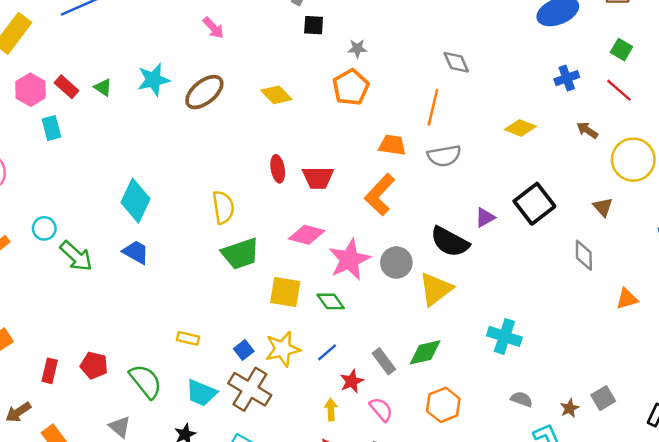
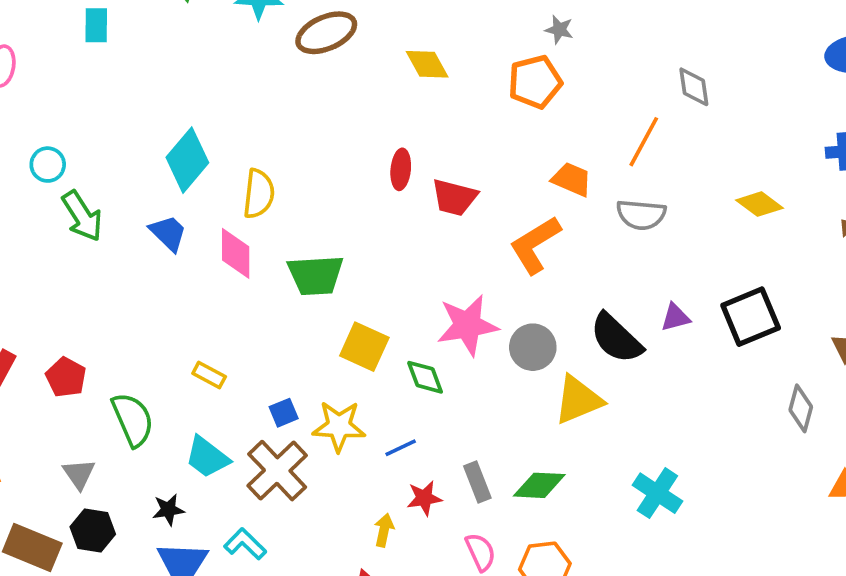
yellow semicircle: (223, 207) -> (259, 194), moved
pink diamond: (307, 235) -> (236, 253), moved, turned 60
pink semicircle: (381, 409) -> (481, 552), moved

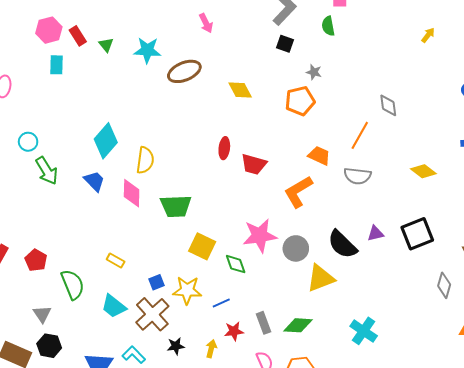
black star: (168, 510) -> (176, 346), moved

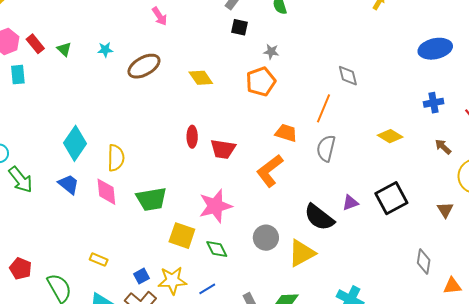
cyan star: (147, 50) -> (105, 50), size x0.6
gray semicircle: (357, 176) -> (326, 148), turned 104
pink star: (260, 236) -> (215, 206), moved
gray circle: (296, 248) -> (266, 238), moved
gray diamond: (444, 285) -> (424, 262), moved

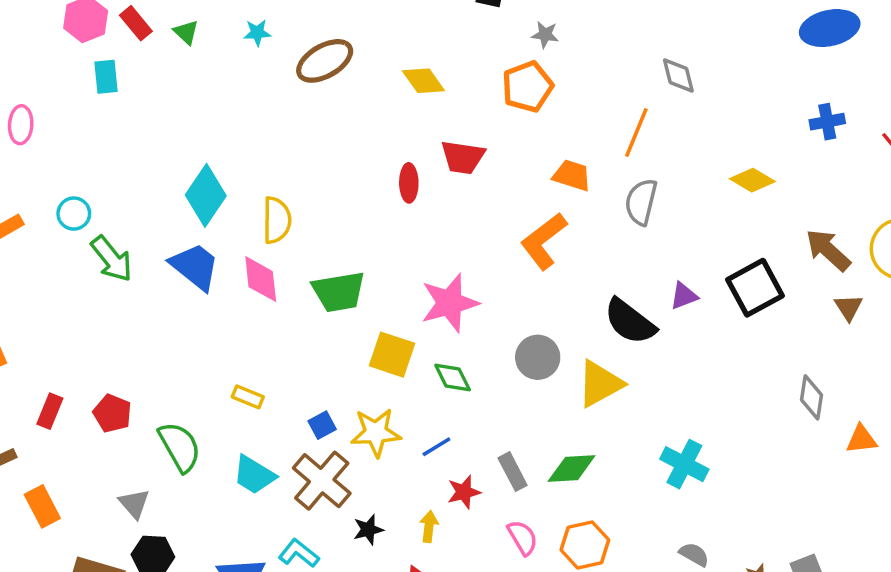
brown arrow: (443, 147) -> (828, 250), moved, size x1.6
red trapezoid: (223, 149) -> (463, 157), moved
blue trapezoid: (69, 184) -> (195, 266), size x1.4

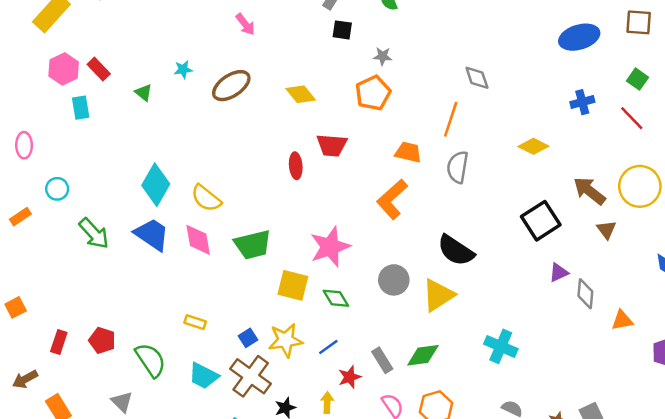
green triangle: (186, 32) -> (144, 93), moved
cyan circle: (74, 214) -> (57, 189), moved
yellow semicircle: (277, 220) -> (206, 198), turned 132
purple triangle: (684, 296) -> (559, 273), moved

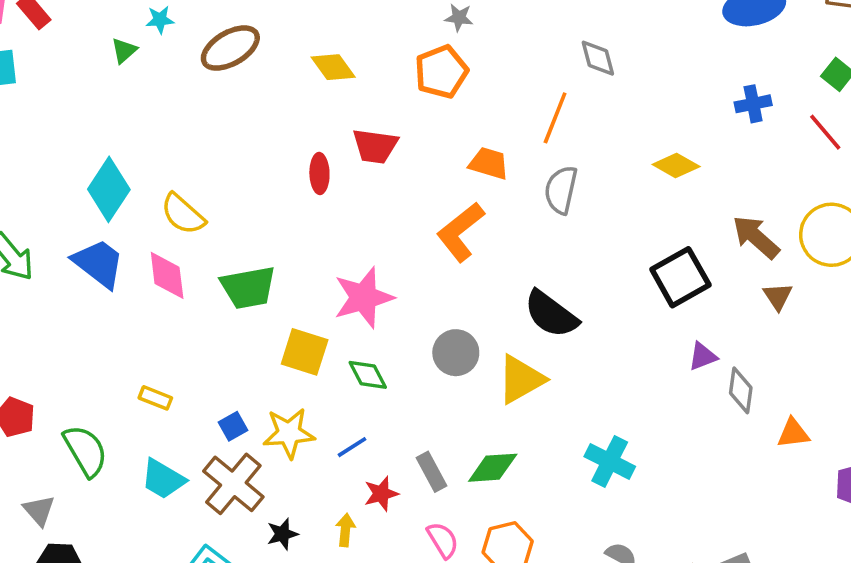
green triangle: (144, 93) -> (124, 51), moved, turned 36

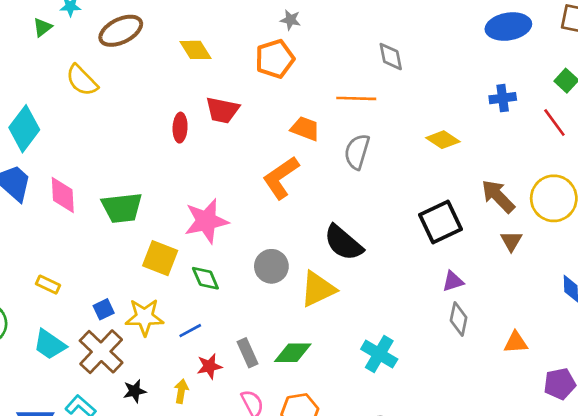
orange line: (555, 118) -> (356, 98), turned 66
yellow semicircle: (183, 214) -> (82, 80), moved
gray diamond: (741, 390) -> (459, 319), moved

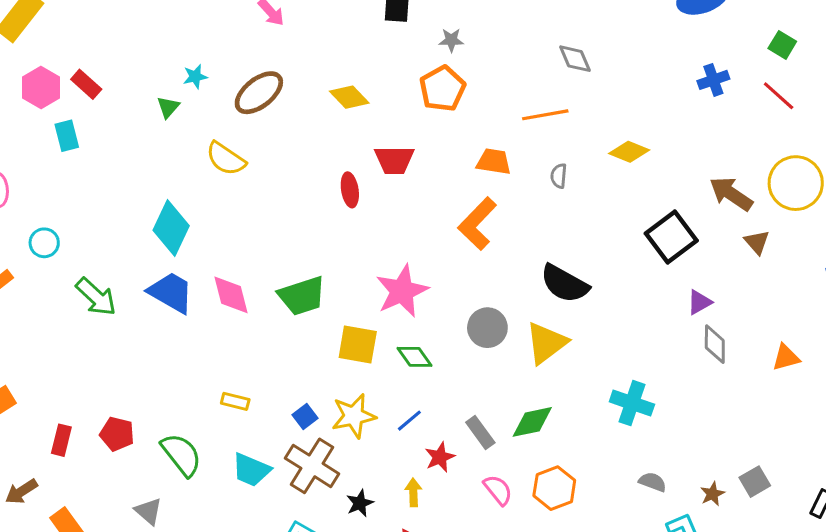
yellow diamond: (443, 140) -> (629, 152), moved
gray semicircle: (357, 152) -> (559, 176), size x0.6

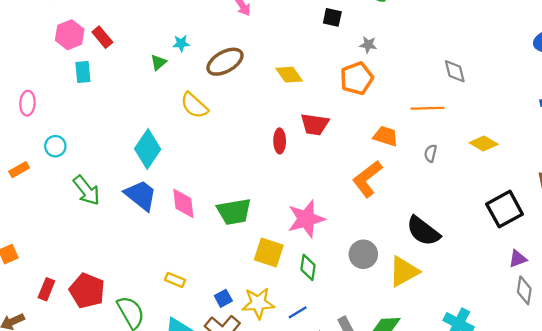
green diamond: (414, 357) -> (308, 267), turned 35
red pentagon: (117, 434) -> (87, 291), size x1.4

